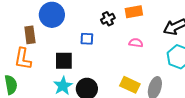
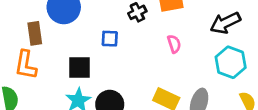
pink semicircle: (136, 43) -> (174, 44), turned 64

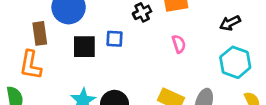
black arrow: (225, 23) -> (230, 23), size x0.7
black square: (79, 68) -> (84, 47), moved

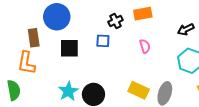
blue square: (114, 39) -> (103, 41), moved

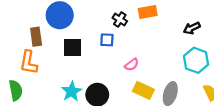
black cross: (116, 21) -> (120, 20), turned -32
pink semicircle: (145, 46) -> (132, 65), moved, turned 72

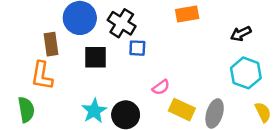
black cross: (120, 20) -> (122, 23), moved, size x1.5
pink semicircle: (132, 65) -> (161, 87), moved

